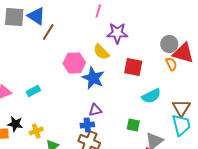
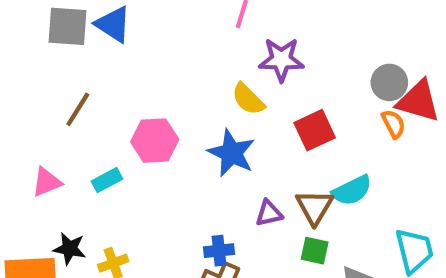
brown line: (48, 32) -> (78, 109), moved
pink hexagon: (74, 63) -> (155, 141), moved
red square: (133, 67) -> (315, 130), turned -36
brown triangle: (181, 108) -> (315, 207), moved
purple triangle: (95, 110) -> (269, 213), moved

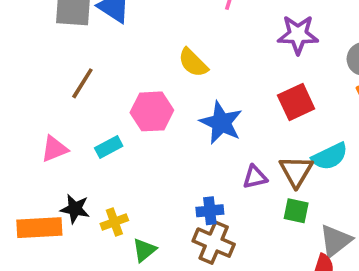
purple star: (281, 60) -> (298, 35), moved
yellow semicircle: (248, 99) -> (193, 63), moved

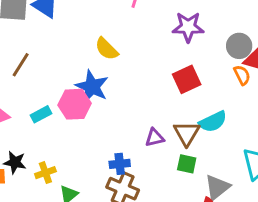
pink hexagon: (152, 111) -> (75, 104), moved
blue star: (221, 123) -> (92, 87), moved

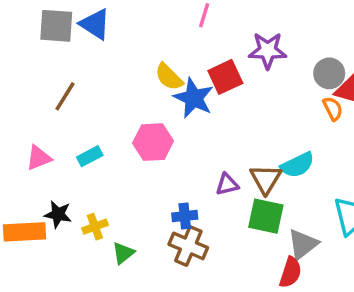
red square: (187, 79) -> (225, 77), moved
blue star: (92, 87) -> (194, 98), moved
pink hexagon: (75, 104) -> (153, 142), moved
green square: (187, 164) -> (266, 216), size x1.5

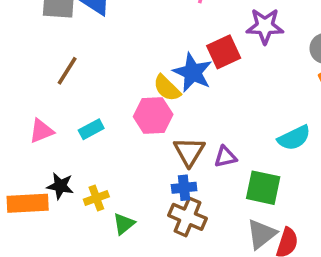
yellow semicircle: (169, 77) -> (167, 88), moved
brown triangle: (266, 179) -> (189, 152), moved
gray triangle: (303, 244) -> (261, 234), moved

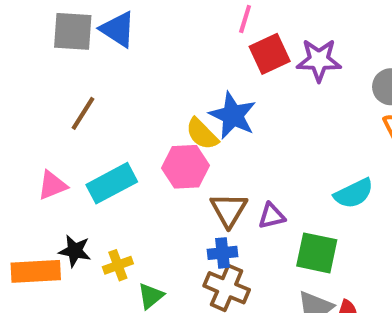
red square: (224, 52) -> (270, 54), moved
cyan rectangle: (91, 129) -> (112, 183), size x1.6

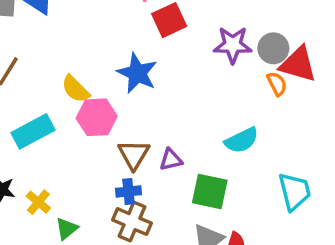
purple star: (319, 60) -> (233, 45), moved
yellow semicircle: (202, 134) -> (75, 89), moved
yellow cross: (118, 265) -> (38, 202), turned -30

